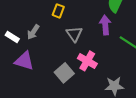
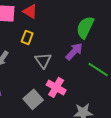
purple arrow: (105, 25) -> (74, 51), turned 48

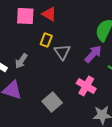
gray triangle: (43, 60) -> (62, 52), moved
pink cross: (56, 87) -> (86, 86), moved

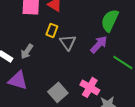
pink cross: (86, 86) -> (90, 87), moved

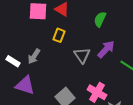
green semicircle: (110, 20) -> (100, 19), moved, size x0.7
gray triangle: (68, 42) -> (82, 55), moved

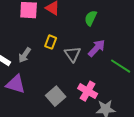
yellow rectangle: (59, 35) -> (51, 42), moved

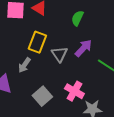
yellow rectangle: (51, 42) -> (37, 42), size x1.5
gray arrow: (25, 55) -> (24, 65), moved

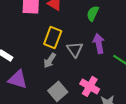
purple arrow: (83, 48) -> (99, 43), turned -54
gray arrow: (24, 65) -> (50, 60), moved

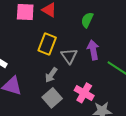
gray arrow: (50, 60) -> (51, 75), moved

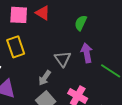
yellow rectangle: (47, 44) -> (16, 47), moved, turned -40

